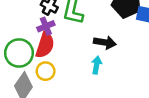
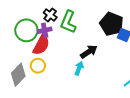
black arrow: (105, 42) -> (89, 52), turned -54
green circle: (19, 53) -> (26, 30), moved

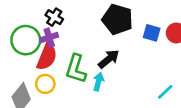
green L-shape: (68, 22) -> (76, 69), moved
black pentagon: (112, 24) -> (117, 19), moved

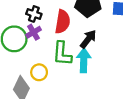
red semicircle: (47, 57) -> (62, 22), moved
cyan arrow: (98, 82) -> (84, 60), size x1.5

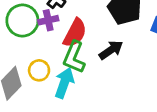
red semicircle: (62, 22) -> (75, 33), moved
cyan arrow: (84, 60) -> (64, 83), moved

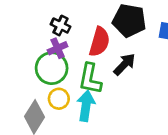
green circle: (22, 21) -> (52, 68), moved
red semicircle: (75, 33) -> (99, 42), moved

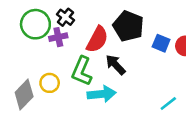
black arrow: (124, 64) -> (116, 65), turned -100
green circle: (52, 68) -> (35, 24), moved
cyan arrow: (86, 106) -> (102, 94), moved, turned 64

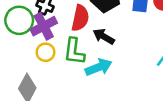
purple cross: (58, 37) -> (44, 26), size x1.5
yellow circle: (50, 83) -> (46, 52), moved

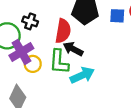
purple cross: (44, 26) -> (21, 52), moved
black arrow: (104, 37) -> (73, 49), moved

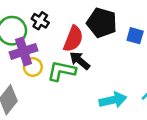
green L-shape: (59, 62) -> (62, 71), turned 85
cyan arrow: (82, 75) -> (113, 100), moved

